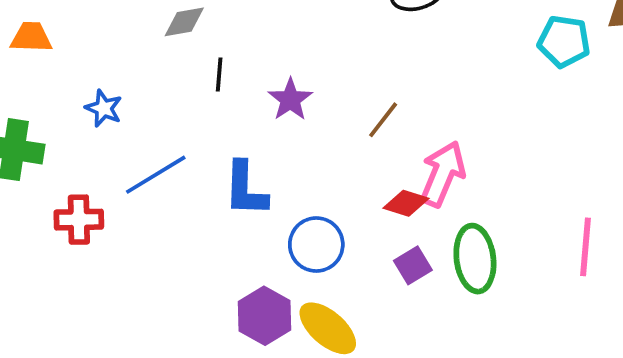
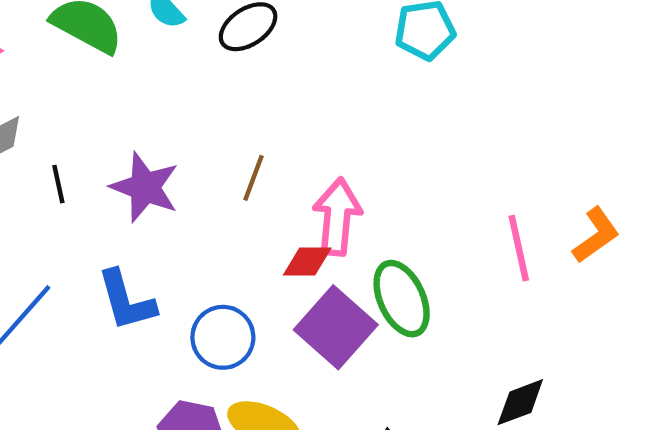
purple star: (290, 99) -> (145, 187), size x1.4
purple square: (413, 265) -> (336, 327), size x1.8

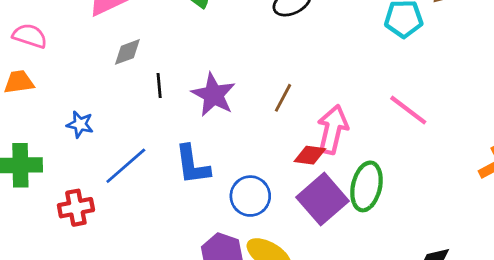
pink line: (519, 248) -> (408, 110), moved, turned -48
green ellipse: (402, 299) -> (366, 186), turned 30

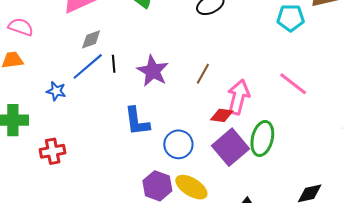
blue line: (126, 166) -> (88, 66), moved

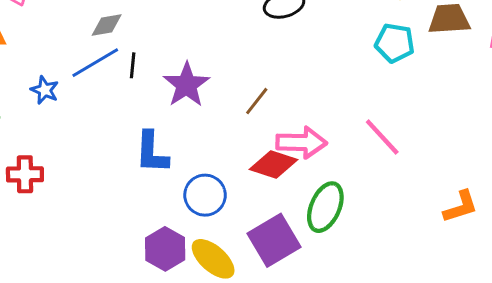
pink arrow: (238, 97) -> (301, 143), turned 68
red diamond: (222, 115) -> (273, 165), size x1.4
purple square: (231, 147) -> (274, 240), moved

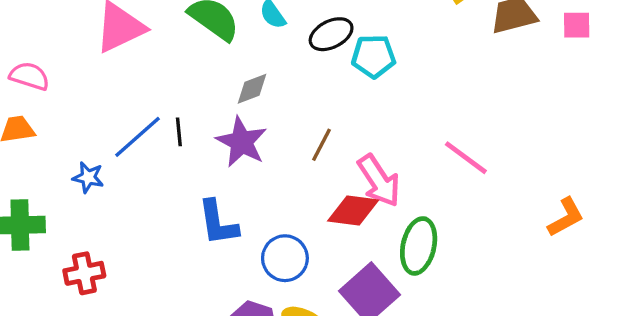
gray diamond: (107, 25) -> (252, 89), moved
cyan pentagon: (395, 43) -> (374, 56), moved
pink arrow: (301, 143) -> (379, 181), turned 66

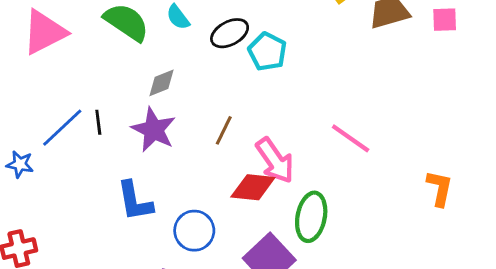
cyan pentagon: (374, 56) -> (267, 52), turned 30
orange L-shape: (566, 217) -> (440, 188), turned -48

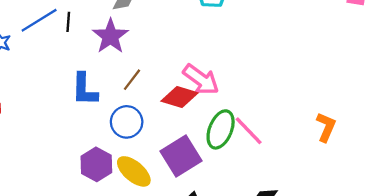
brown line: (224, 130) -> (132, 80), moved
pink line: (351, 138) -> (249, 131), moved
pink arrow: (275, 160) -> (201, 79), turned -30

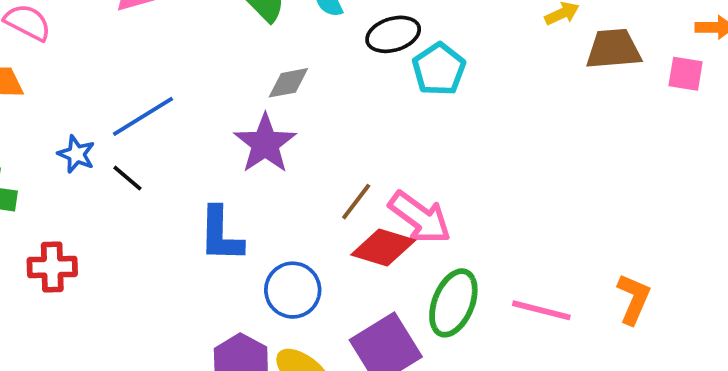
black line: (68, 22) -> (127, 178), moved, turned -54
brown line: (132, 80) -> (356, 202), moved
pink line: (249, 131) -> (541, 310), moved, turned -32

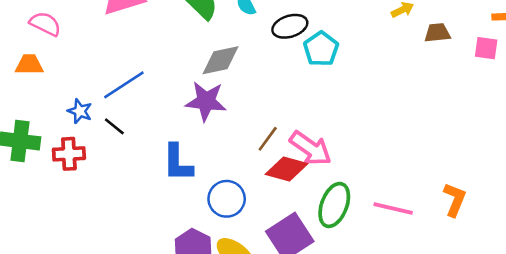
brown trapezoid: (613, 49) -> (437, 33), size x0.7
gray diamond: (288, 83) -> (221, 60), size x1.4
purple star: (265, 144) -> (206, 101), turned -30
red cross: (52, 267) -> (69, 154), moved

